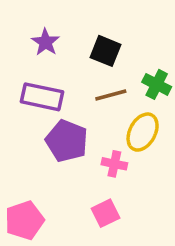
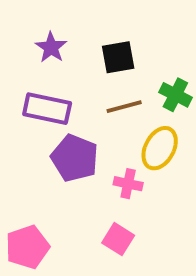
black square: (106, 51) -> (118, 57), turned -32
pink square: (106, 213) -> (118, 239), turned -32

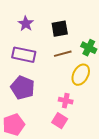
purple pentagon: (75, 158) -> (23, 88), moved
pink cross: (128, 184) -> (66, 101), moved

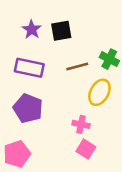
black square: (60, 29) -> (61, 31), moved
pink square: (60, 121) -> (86, 149), moved

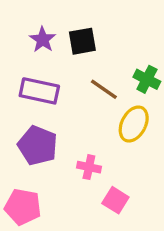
brown line: (77, 66) -> (104, 89), turned 50
pink cross: (81, 124) -> (89, 167), moved
pink pentagon: (17, 154) -> (23, 207), turned 30

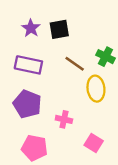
yellow ellipse: (134, 124) -> (96, 89), turned -35
pink square: (115, 200) -> (94, 143), moved
pink pentagon: (23, 207) -> (34, 148), moved

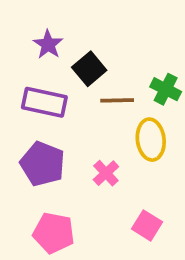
black square: (59, 29) -> (89, 69), moved, turned -30
brown line: (75, 64) -> (117, 100), turned -36
pink cross: (64, 119) -> (106, 173), moved, turned 35

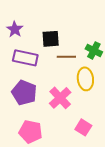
purple star: (48, 44) -> (15, 29), moved
black square: (89, 69) -> (51, 39), turned 36
pink cross: (106, 173) -> (60, 98), size x1.5

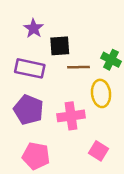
purple star: (15, 29) -> (34, 28), moved
pink cross: (60, 98) -> (71, 116), turned 35

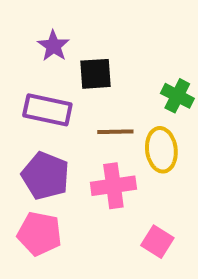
brown line: (79, 67) -> (115, 132), moved
pink pentagon: (36, 156) -> (39, 234), moved

